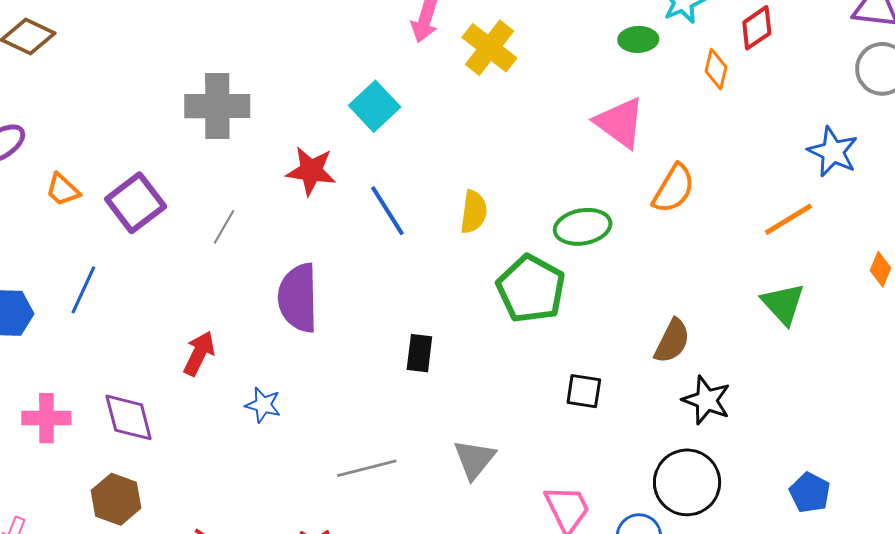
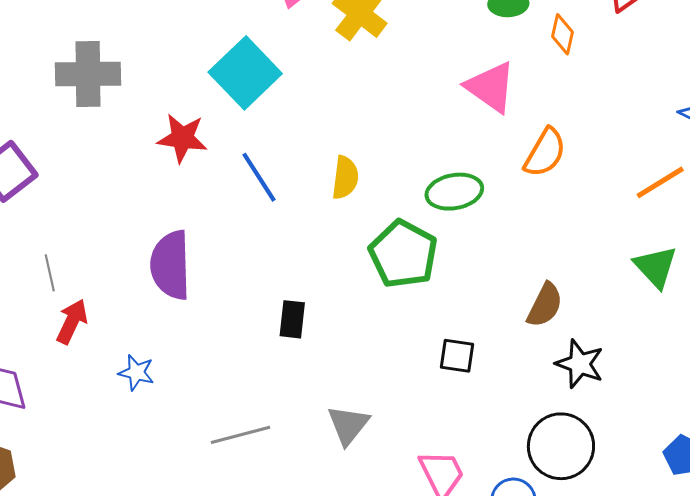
orange diamond: (716, 69) -> (562, 34), moved
cyan square: (375, 106) -> (245, 73), size x1.4
gray line: (224, 227) -> (50, 273), moved, turned -42

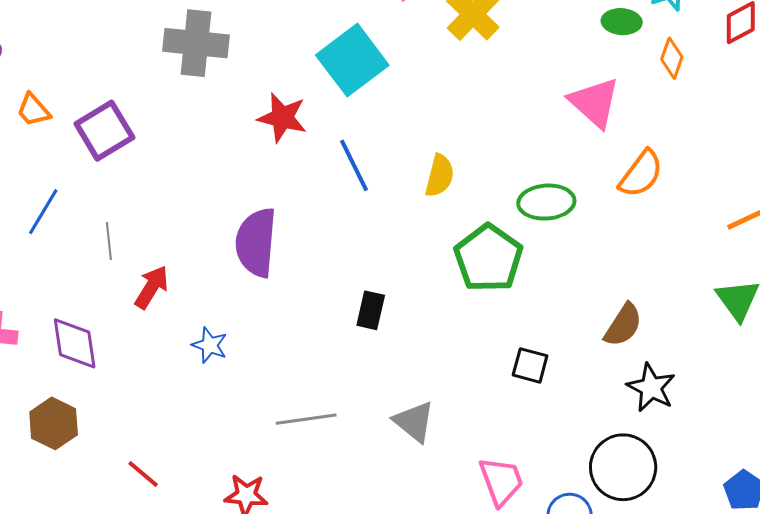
gray line: (50, 273) -> (109, 241), moved
gray triangle: (348, 425) -> (414, 422), turned -36

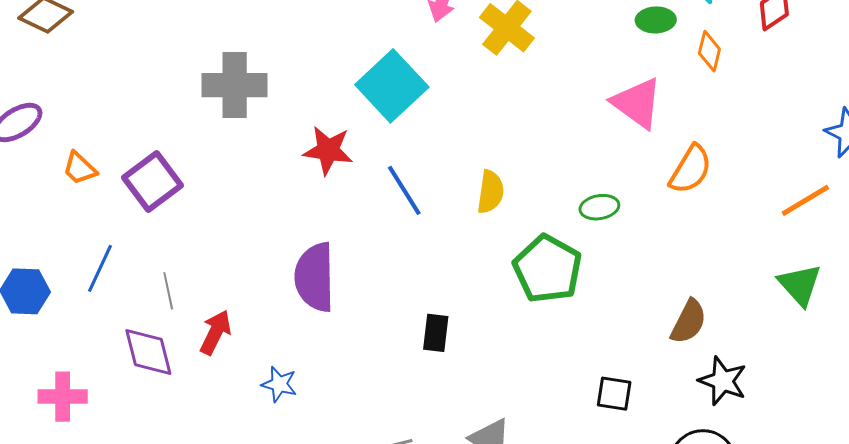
green ellipse: (546, 202) -> (599, 207), size x0.7
purple diamond: (75, 343) -> (148, 352), moved
black square: (530, 365) -> (614, 394), moved

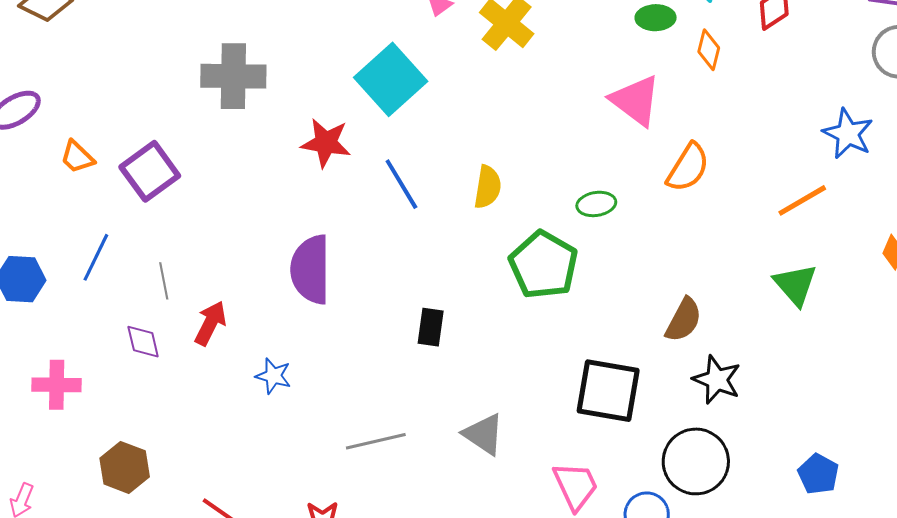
purple diamond: (148, 352) -> (143, 342), size x0.7
black square: (614, 394) -> (608, 391), size x1.8

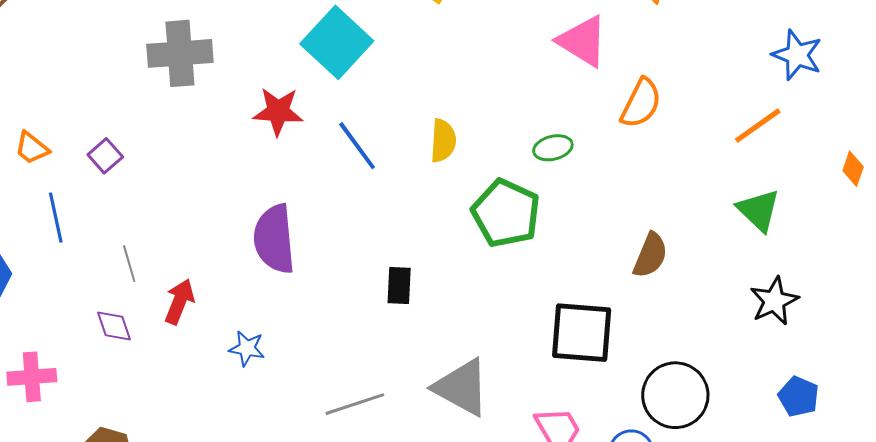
purple square: (150, 171) -> (105, 156), size x0.6
blue line: (96, 257) -> (56, 218), moved, turned -33
black star: (717, 380) -> (774, 301), moved, turned 30
gray triangle: (484, 434) -> (462, 387), size x1.4

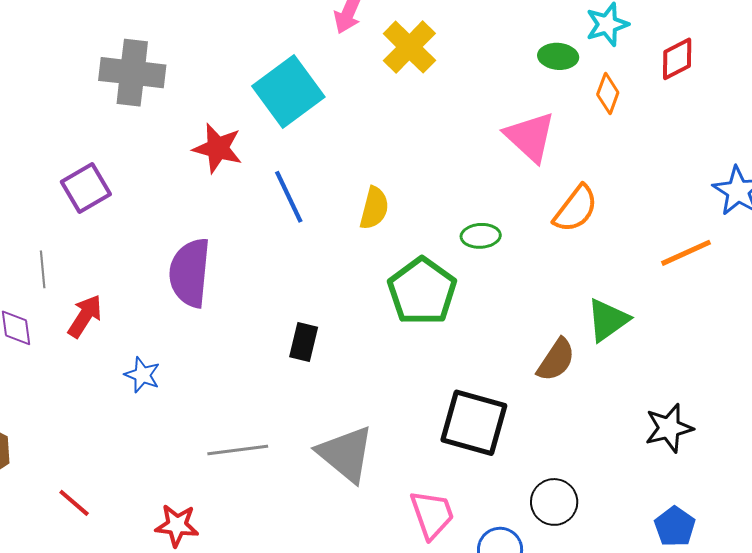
purple square: (105, 156) -> (86, 188), moved, size x1.4
green triangle: (759, 210) -> (608, 320), moved, turned 30
black circle: (675, 395) -> (554, 502), size x0.7

